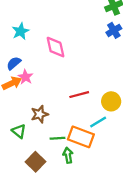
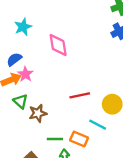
cyan line: (98, 122) -> (98, 125), turned 56
green triangle: (19, 131) -> (21, 101), moved
orange rectangle: (81, 137) -> (79, 139), size x0.7

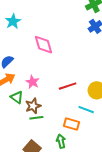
cyan star: (23, 27) -> (13, 21), moved
pink star: (25, 74) -> (32, 82), moved
green line: (55, 139) -> (36, 118), moved

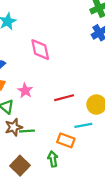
brown star: (33, 106) -> (14, 127), moved
cyan line: (86, 110) -> (83, 125), turned -35

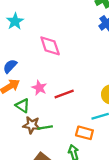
red line: (64, 98) -> (64, 94), moved
brown star: (14, 127) -> (32, 125), turned 30

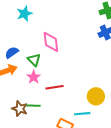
green triangle: (23, 106) -> (34, 60), moved
green line: (45, 128) -> (33, 106), moved

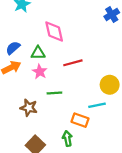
green triangle: (34, 60) -> (38, 53), turned -40
red line: (54, 87) -> (73, 63), moved
green line: (33, 106) -> (54, 93), moved

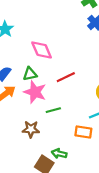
pink star: (40, 72) -> (35, 92), size x1.5
green arrow: (67, 138) -> (59, 154), moved, turned -56

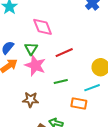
green triangle: (30, 74) -> (31, 49), turned -48
green line: (53, 110) -> (61, 81), moved

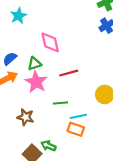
green triangle: (31, 49) -> (34, 64), turned 32
cyan line: (92, 88) -> (78, 116), moved

